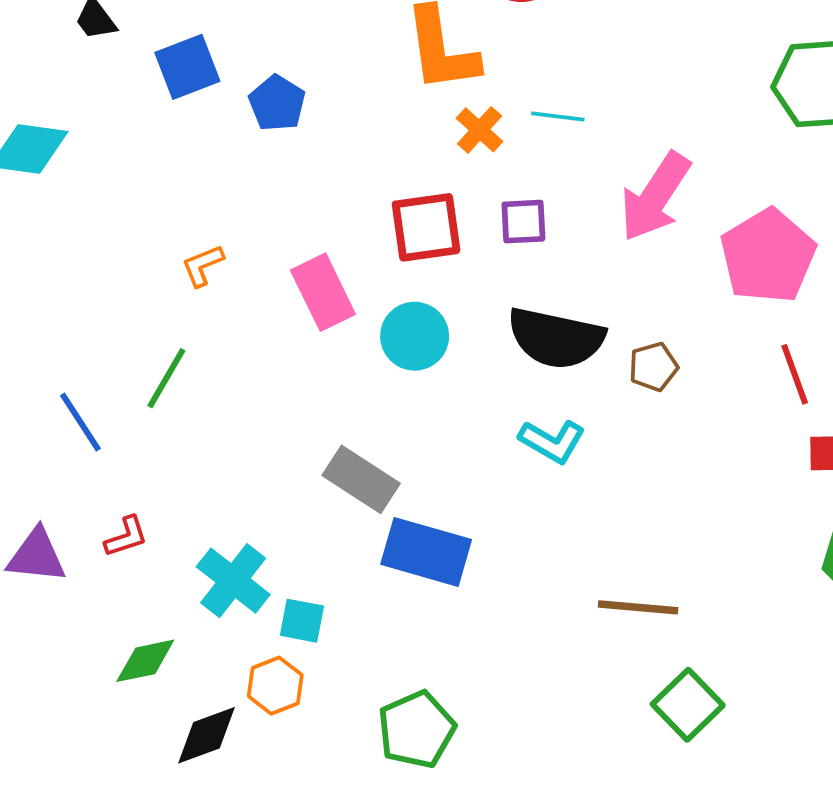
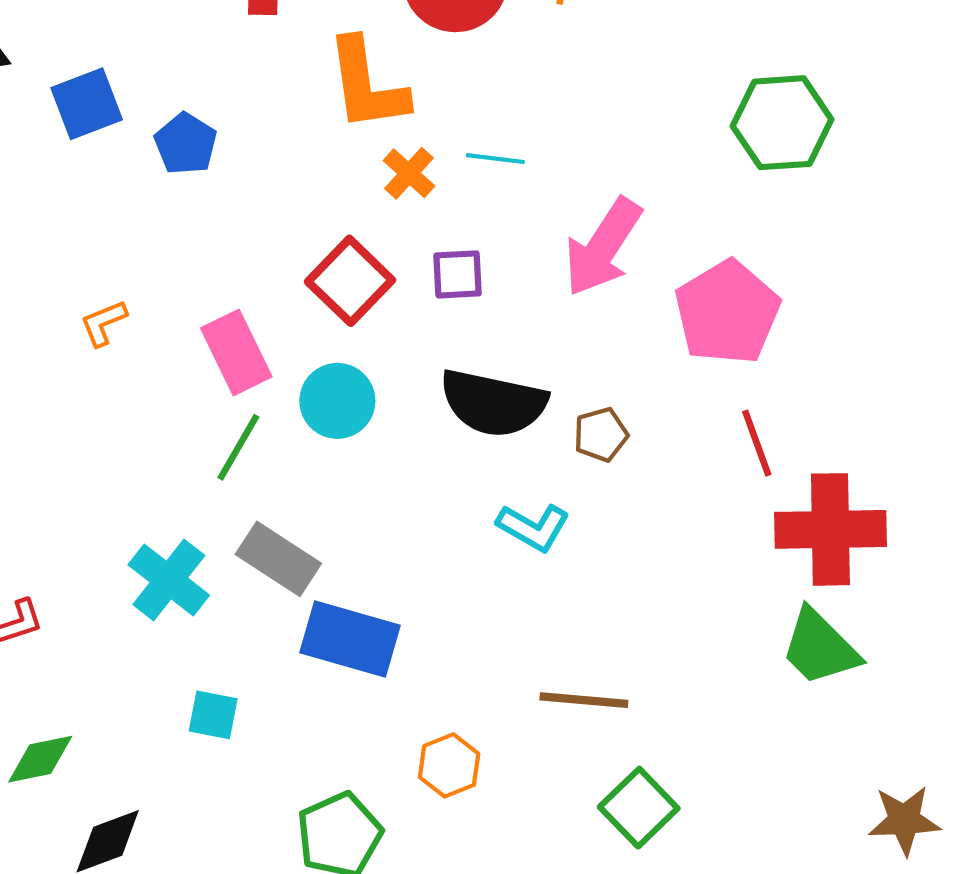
red square: (426, 227) -> (350, 281), turned -38
green line: (166, 378) -> (238, 447), moved
cyan L-shape: (552, 441) -> (533, 527), moved
cyan cross: (233, 581) -> (169, 580), moved
orange hexagon: (275, 686) -> (449, 765), moved

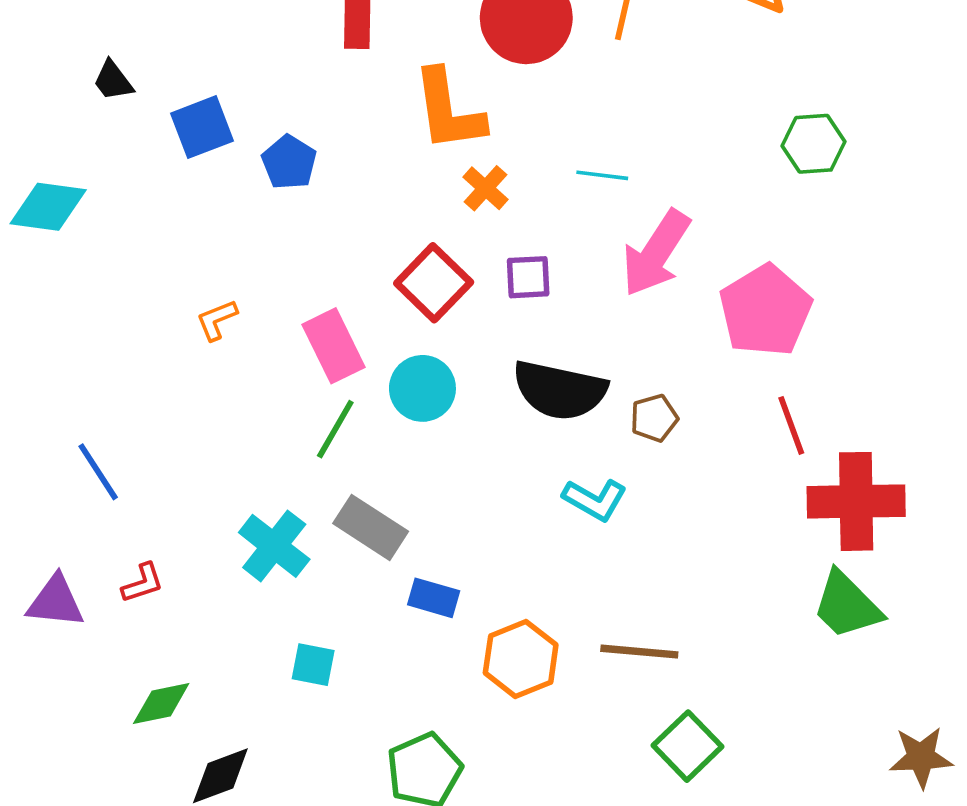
green hexagon: (782, 123) -> (814, 144), size x0.7
cyan line: (495, 159) -> (602, 175), moved
blue rectangle: (350, 639) -> (434, 598), size x0.6
orange hexagon: (449, 765) -> (521, 659), moved, size x1.4

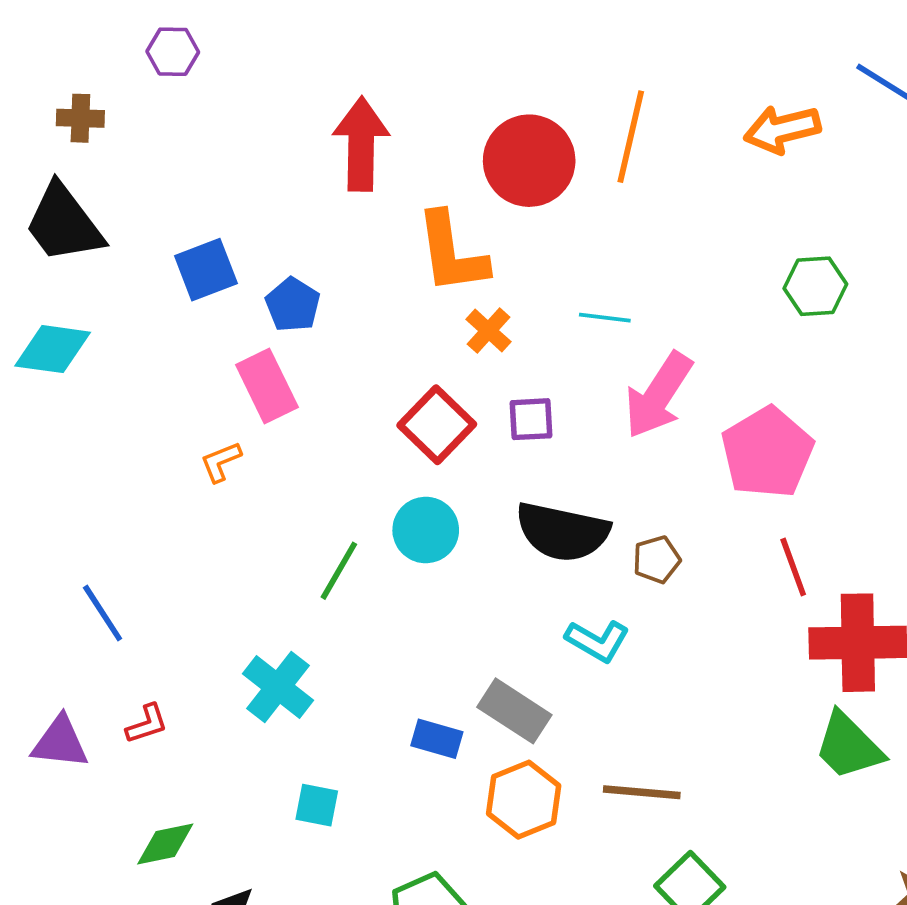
black trapezoid: (113, 81) -> (64, 223), moved, size x2.0
pink rectangle: (334, 346) -> (267, 386), moved
gray rectangle: (371, 527) -> (514, 711), moved

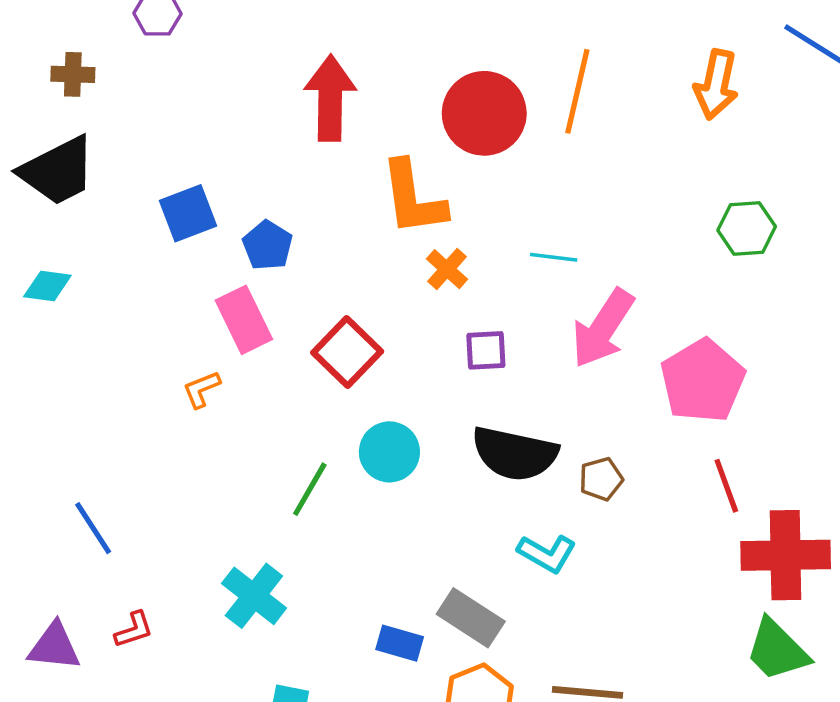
orange arrow: (782, 129) -> (716, 85), turned -64
black trapezoid: (64, 223) -> (58, 171), turned -80
cyan diamond: (53, 349) -> (47, 286), size x0.7
red square: (437, 425) -> (347, 352), moved

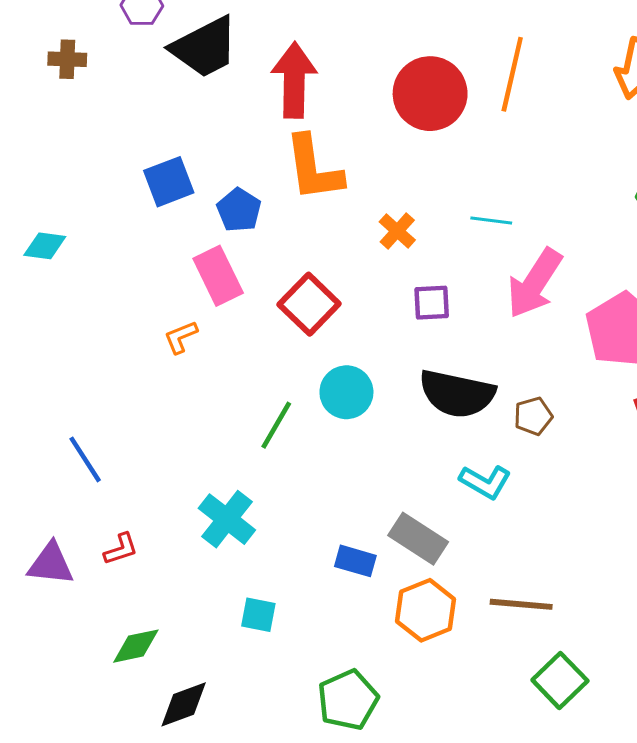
black trapezoid: (58, 171) -> (205, 47), moved
orange L-shape: (413, 198) -> (314, 168), moved

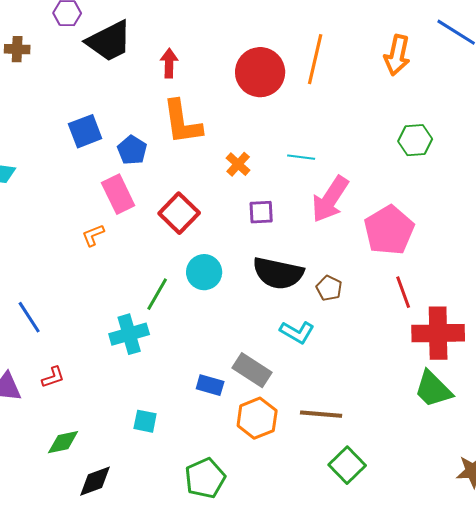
red arrow: (294, 80) -> (169, 63), size x0.6
brown pentagon: (533, 416) -> (329, 288), turned -30
cyan cross: (227, 519) -> (129, 334), moved, turned 36

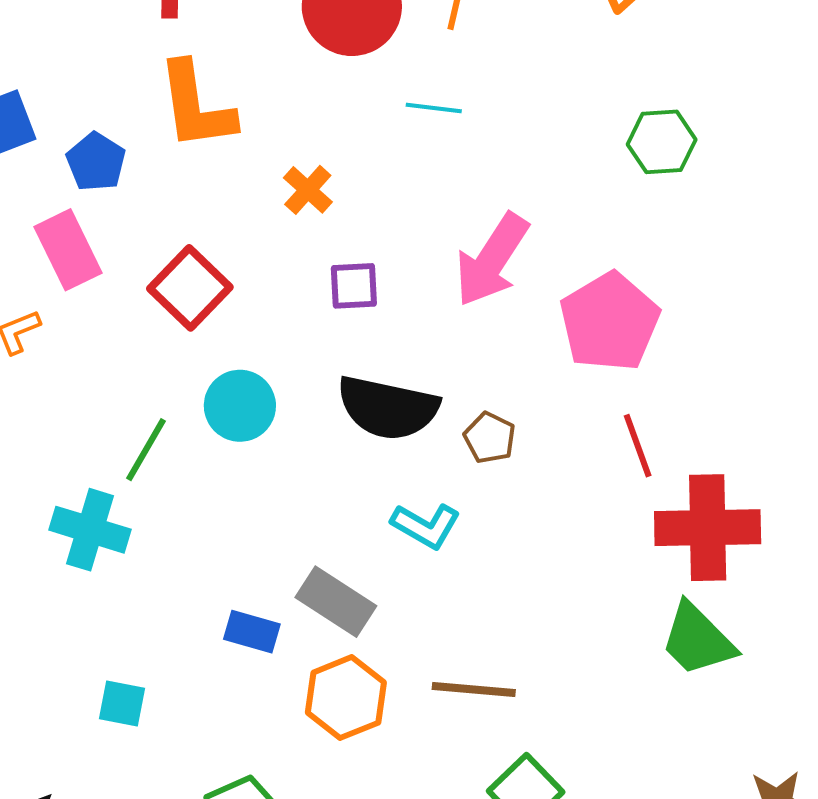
cyan line: (301, 157) -> (434, 108), moved
cyan cross: (129, 334) -> (90, 530), turned 33

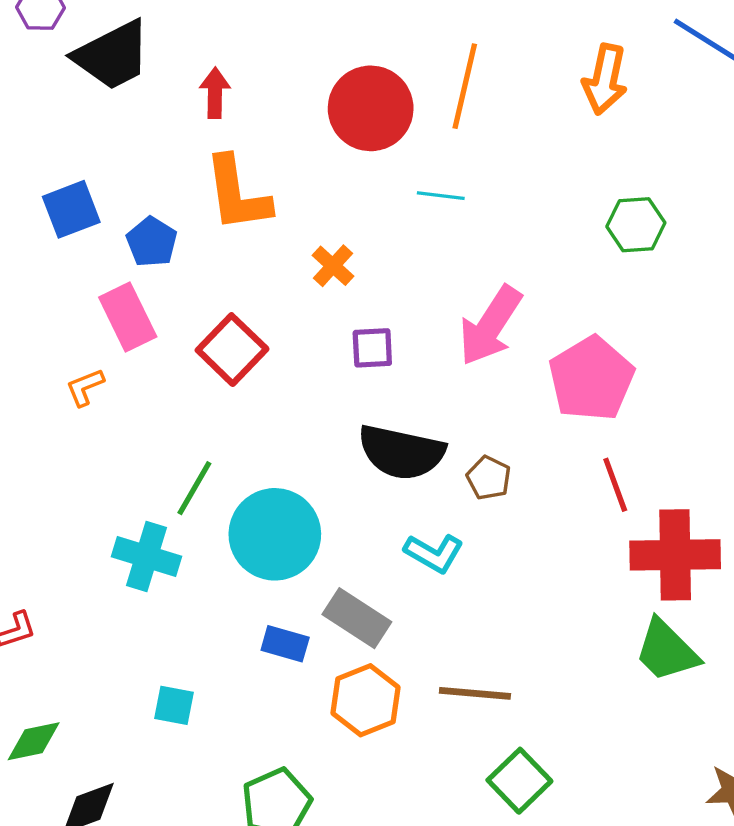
cyan circle: (240, 406) -> (275, 534), moved, size x1.5

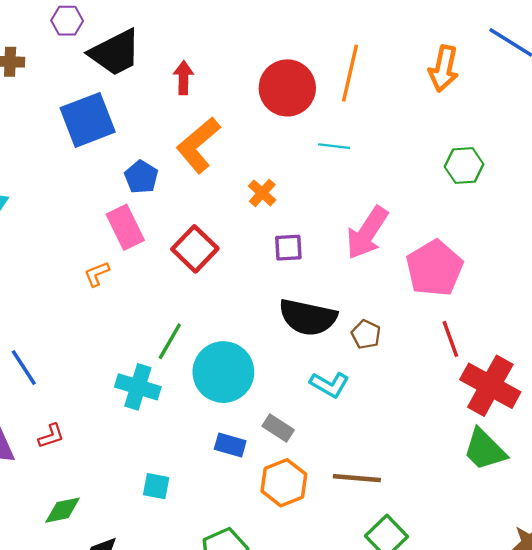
orange L-shape: (237, 194) -> (198, 145), turned 58
blue square: (71, 209) -> (88, 120), moved, size x1.4
red cross: (675, 555) -> (490, 386), turned 30
gray rectangle: (357, 618) -> (278, 428), size x0.7

